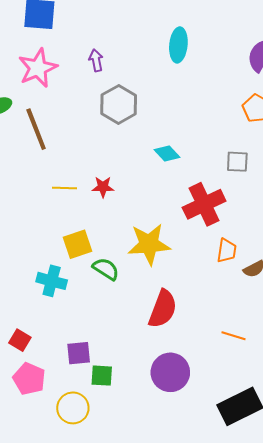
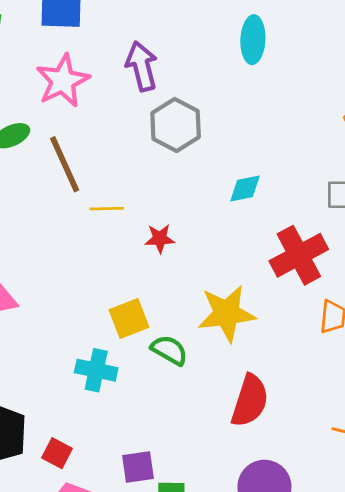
purple arrow: (96, 60) -> (142, 66), size x1.6
cyan diamond: (167, 153) -> (245, 188), turned -55
yellow line: (65, 188) -> (107, 209), moved

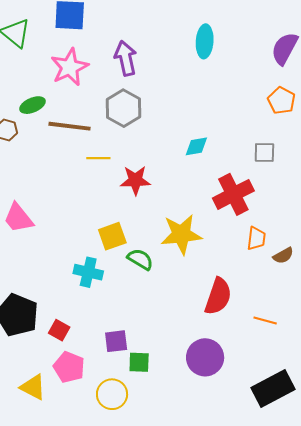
gray hexagon: (176, 125) -> (124, 108), moved
brown line: (65, 164) -> (69, 126), turned -60
red star: (160, 239) -> (135, 180), size x1.4
red semicircle: (250, 401) -> (218, 296), moved

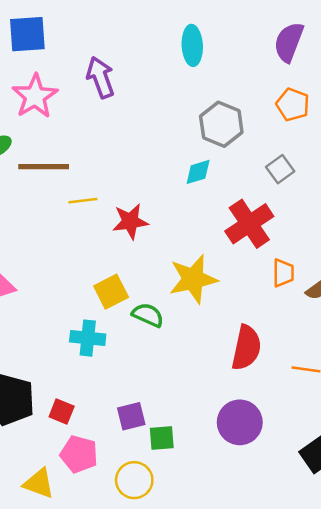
gray hexagon: (124, 108) -> (221, 124), moved
gray square: (264, 152) -> (280, 169), turned -30

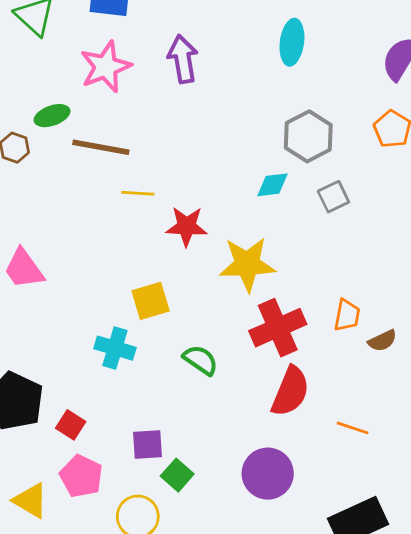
gray square: (280, 169) -> (333, 197), moved
red cross: (249, 224) -> (278, 328), moved
yellow star: (193, 279) -> (247, 264), moved
green semicircle: (148, 315) -> (200, 360), moved
green square: (162, 438) -> (177, 475), turned 36

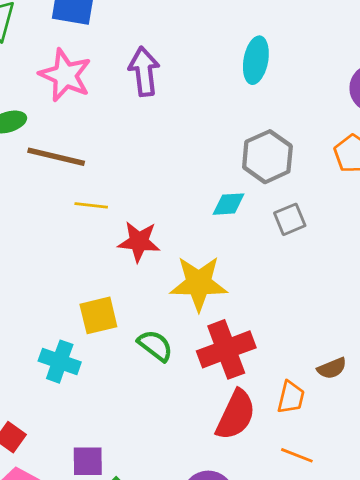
pink star: (106, 67) -> (65, 75), turned -30
orange trapezoid: (347, 315) -> (291, 397), moved
green semicircle: (200, 360) -> (155, 346), moved

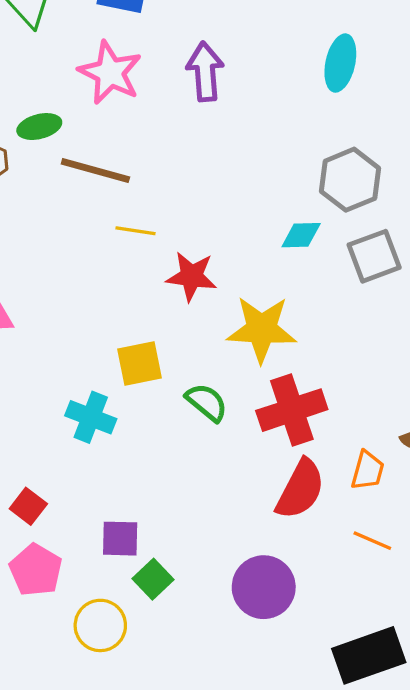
gray square: (290, 219) -> (374, 256), size x1.4

